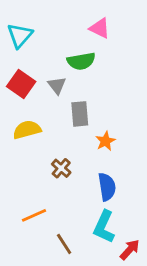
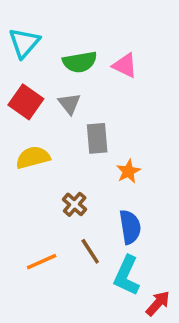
pink triangle: (100, 28) -> (125, 65), moved
green semicircle: (81, 61) -> (80, 62), moved
brown line: (64, 244) -> (90, 251), moved

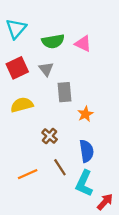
red square: (26, 102) -> (17, 68), turned 30

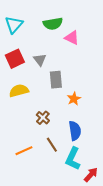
green semicircle: (53, 41) -> (53, 24), moved

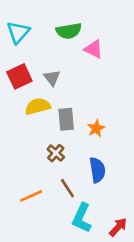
gray rectangle: (56, 80) -> (66, 119), moved
yellow semicircle: (19, 91) -> (38, 106), moved
cyan L-shape: (73, 159) -> (82, 218), moved

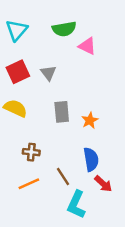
yellow semicircle: (38, 106) -> (15, 108), moved, turned 40
brown cross: (56, 153) -> (31, 152), moved, turned -35
red arrow: (118, 227) -> (103, 184), moved, turned 90

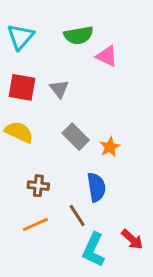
red square: (18, 72) -> (22, 87), turned 35
gray rectangle: (62, 112) -> (76, 137), turned -40
blue semicircle: (91, 159) -> (96, 187), moved
red arrow: (103, 184) -> (132, 239), moved

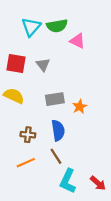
cyan triangle: (20, 37) -> (31, 27), moved
gray rectangle: (76, 137) -> (55, 99), turned -54
blue semicircle: (96, 187) -> (58, 130), moved
red arrow: (132, 239) -> (98, 183), moved

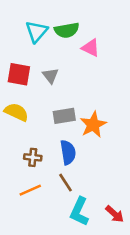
orange star: (80, 107) -> (93, 125), size x1.5

